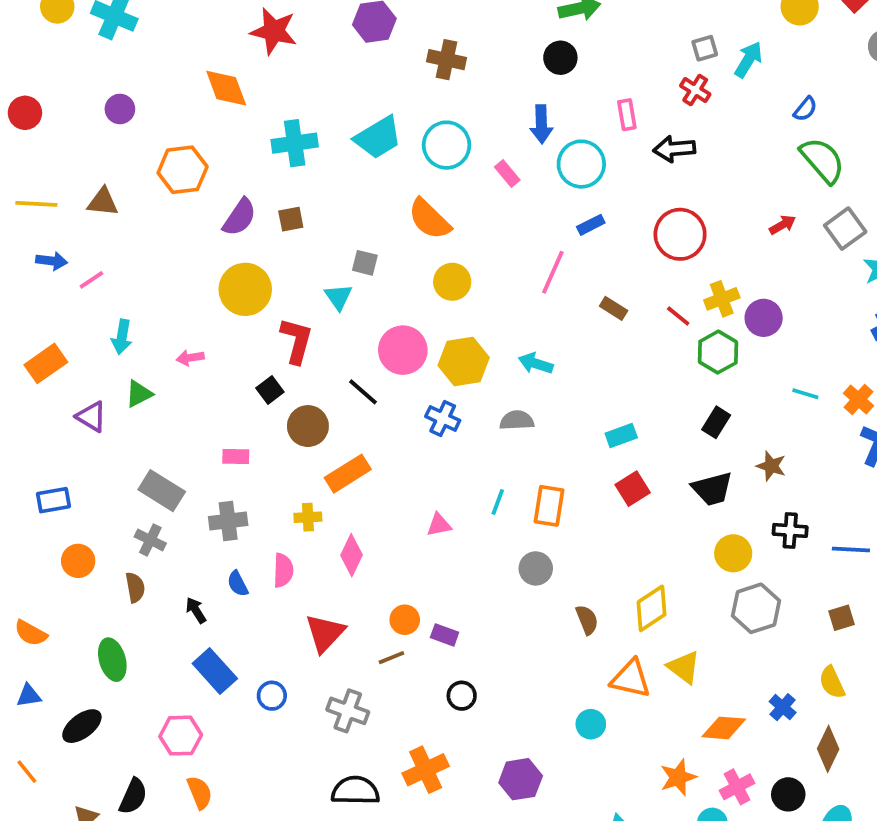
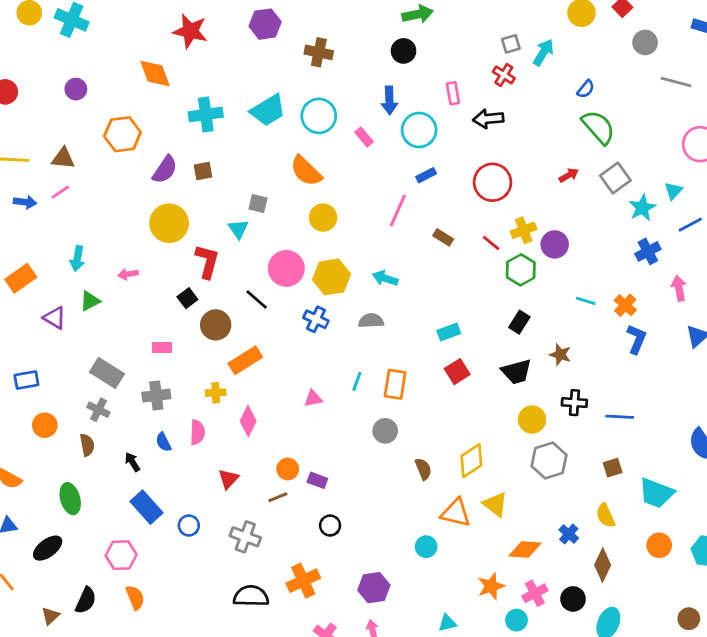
pink line: (91, 280) -> (60, 192), moved
red triangle: (325, 633) -> (228, 479), size x0.7

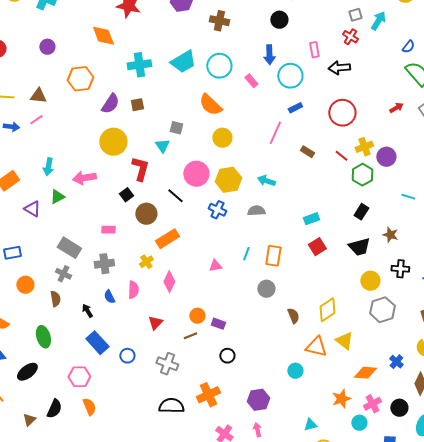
pink arrow: (128, 274) -> (84, 178), size x1.6
yellow cross: (216, 393) -> (146, 262), turned -32

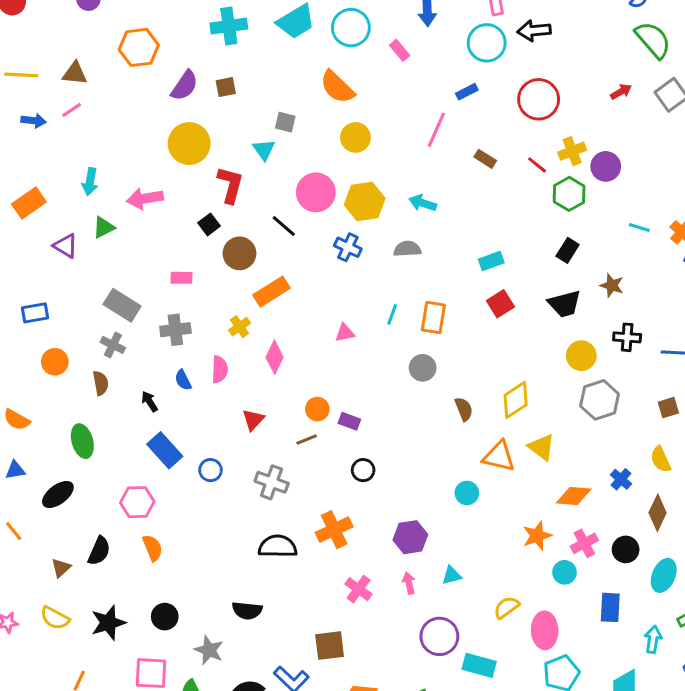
cyan circle: (290, 76) -> (487, 43), moved
cyan triangle: (310, 425) -> (452, 575), moved

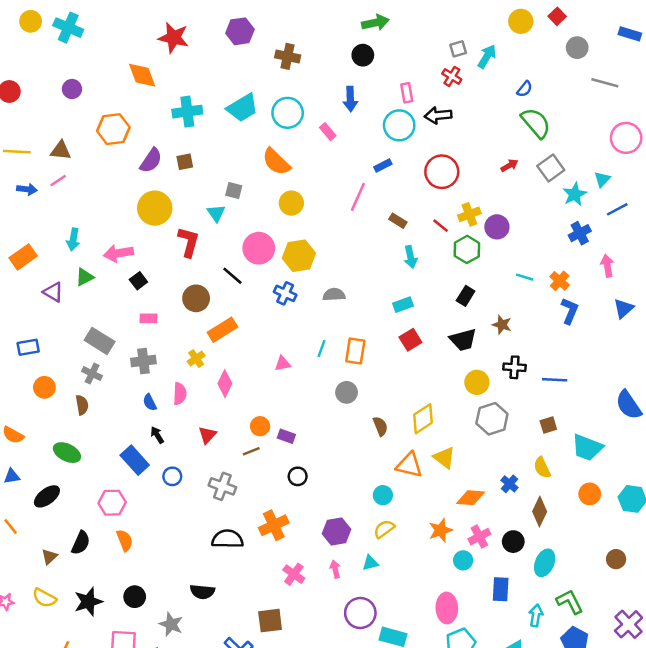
cyan arrow: (423, 203) -> (410, 257), moved, turned -120
black square: (209, 224) -> (138, 281), moved
black arrow: (149, 401) -> (157, 435), moved
green ellipse: (82, 441) -> (67, 453), turned -48
yellow semicircle: (507, 607) -> (384, 529), moved

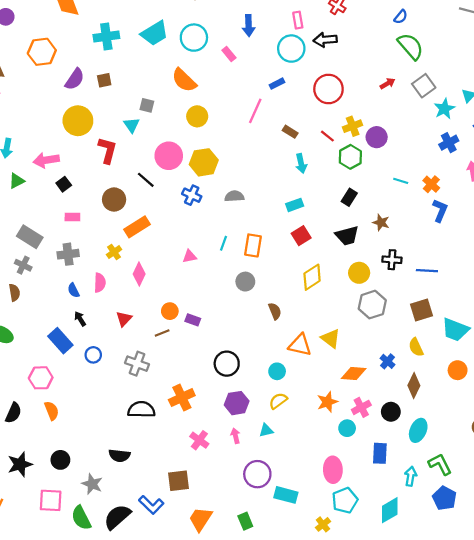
yellow diamond: (423, 419) -> (312, 277), moved
brown square: (548, 425) -> (421, 310), size x1.5
black circle: (298, 476) -> (227, 364), moved, size x1.5

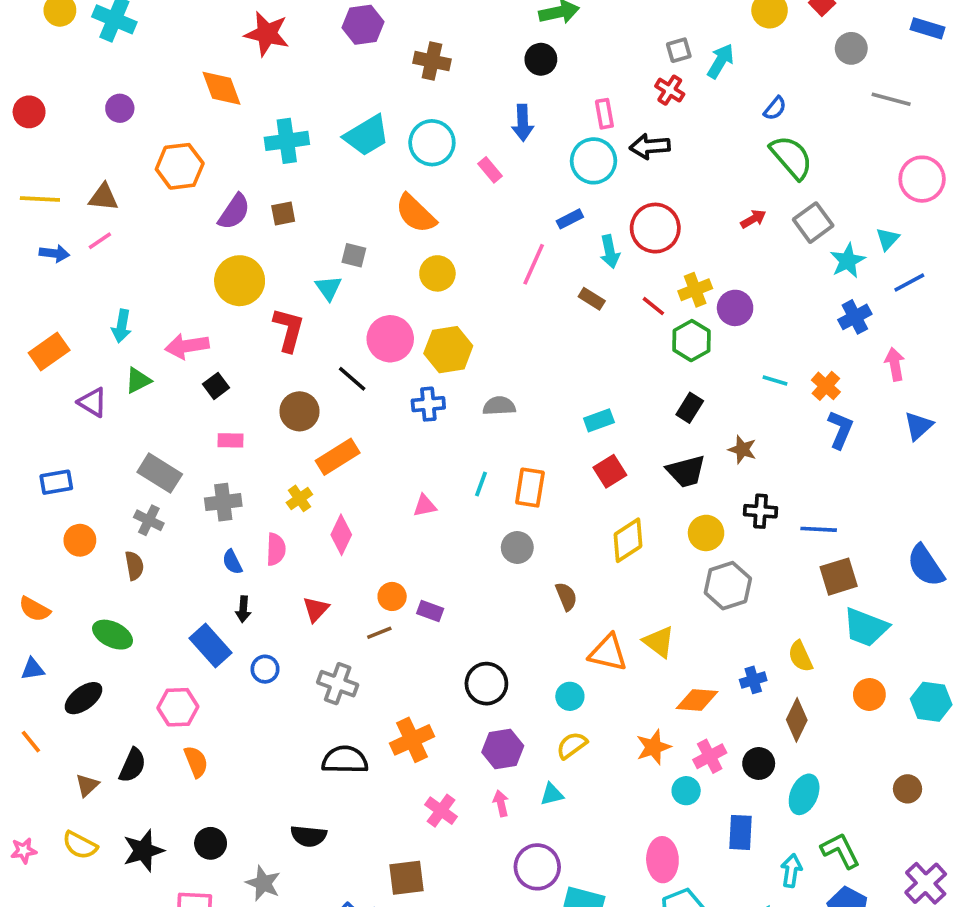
cyan arrow: (301, 163) -> (610, 252), moved
blue cross: (192, 195) -> (428, 404), turned -30
brown square: (421, 310) -> (839, 577), moved
black arrow: (80, 319) -> (243, 609), turned -144
blue cross: (388, 361) -> (753, 680), turned 32

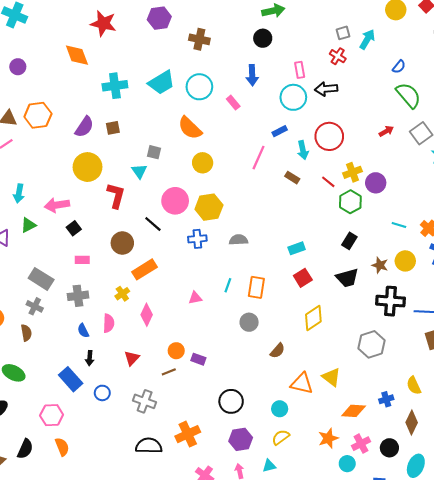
orange hexagon: (180, 166) -> (38, 115), moved
black cross: (760, 511) -> (390, 301), size x1.5
yellow circle: (706, 533) -> (405, 261), moved
brown semicircle: (566, 596) -> (278, 351), turned 63

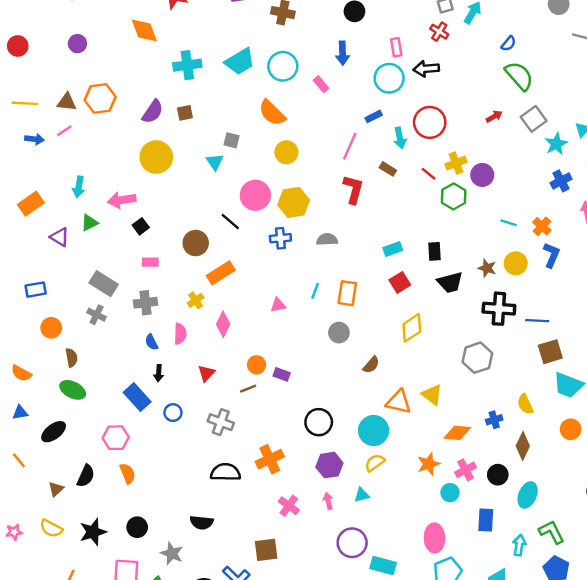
red L-shape: (116, 196) -> (353, 189), moved
black rectangle: (349, 241) -> (434, 251), moved, turned -35
brown semicircle: (26, 333) -> (71, 358), moved
cyan circle: (280, 409) -> (374, 430), size x1.6

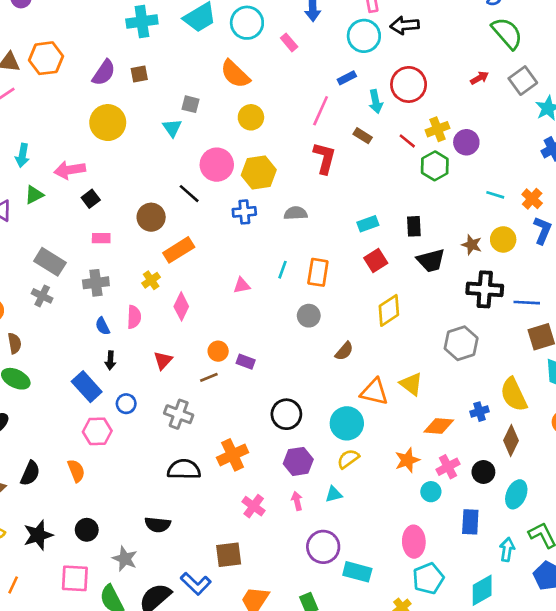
yellow semicircle: (525, 404) -> (514, 394), size x1.5
pink hexagon: (116, 438) -> (97, 431), moved

